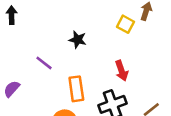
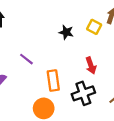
black star: (78, 40) -> (66, 32), moved

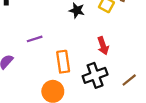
purple line: (26, 59) -> (35, 39), turned -56

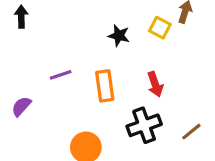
orange rectangle: (63, 62) -> (105, 86), moved

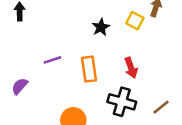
black star: (119, 36) -> (101, 27), turned 30
black cross: (144, 125) -> (122, 102), turned 36

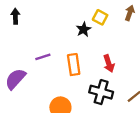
yellow square: (135, 21) -> (100, 17), moved
purple semicircle: (20, 86) -> (15, 79), size x1.5

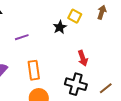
purple line: (43, 57) -> (22, 37), moved
orange rectangle: (74, 65) -> (34, 70), moved

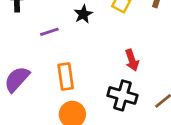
black star: (60, 27) -> (83, 14), moved

